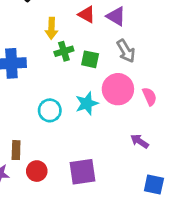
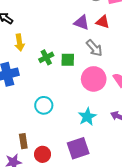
red triangle: (87, 15) -> (103, 22), moved
yellow arrow: (51, 28) -> (20, 43), moved
cyan star: (87, 103) -> (87, 117), moved

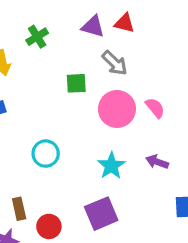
green cross: (46, 57) -> (37, 37), moved

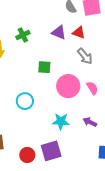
gray arrow: (115, 63) -> (85, 56), moved
cyan circle: (46, 154) -> (25, 101), moved
cyan star: (111, 166) -> (61, 121), turned 30
red circle: (49, 226) -> (27, 155), moved

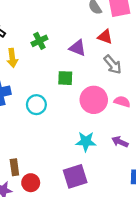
purple triangle: (59, 32) -> (78, 48), moved
pink semicircle: (92, 88) -> (122, 102), turned -40
cyan circle: (25, 101) -> (36, 105), moved
red circle: (27, 155) -> (31, 183), moved

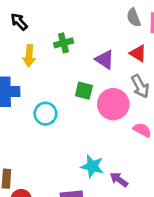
pink circle: (94, 100) -> (113, 104), moved
purple arrow: (120, 142) -> (119, 180), moved

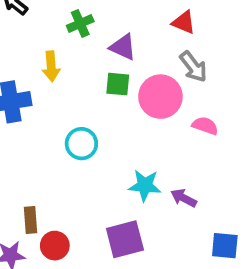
yellow arrow: (29, 56) -> (51, 66), moved
purple triangle: (105, 60) -> (123, 47), moved
cyan circle: (45, 114) -> (81, 144), moved

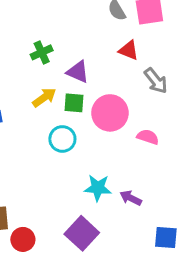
yellow arrow: (51, 66) -> (44, 97), moved, turned -120
gray arrow: (193, 67) -> (156, 81), moved
cyan circle: (81, 144) -> (62, 139), moved
purple square: (125, 239) -> (82, 233), turned -32

